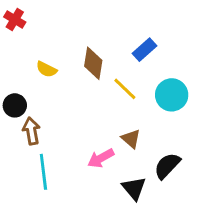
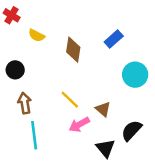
yellow semicircle: (46, 69) -> (37, 35), moved
yellow line: (125, 89) -> (70, 100), moved
black circle: (15, 105) -> (15, 70), moved

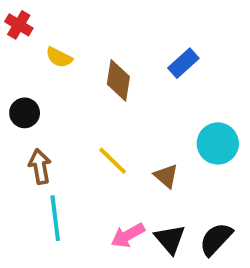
cyan circle: (135, 75) -> (218, 143), moved
pink arrow: (79, 125) -> (128, 235), moved
black semicircle: (132, 130) -> (216, 239), moved

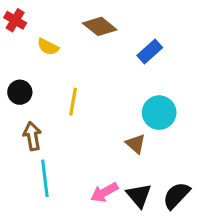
brown diamond: (118, 80) -> (100, 26), moved, turned -60
cyan circle: (218, 143) -> (159, 113), moved
yellow line: (113, 161) -> (73, 102), moved, turned 56

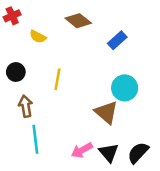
red cross: (15, 20) -> (12, 16), turned 35
brown triangle: (136, 144) -> (106, 112), size x1.5

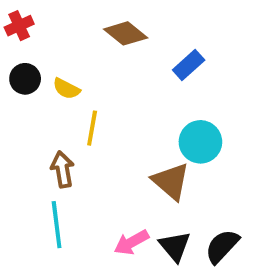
yellow semicircle: (38, 37) -> (66, 89), moved
black circle: (16, 72) -> (25, 79), moved
brown arrow: (26, 106) -> (62, 169), moved

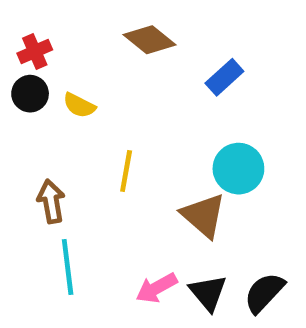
red cross: (19, 26) -> (35, 51), moved
yellow line: (92, 128) -> (126, 171), moved
brown arrow: (62, 169) -> (51, 201), moved

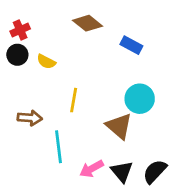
blue rectangle: (224, 77) -> (131, 45), turned 70
brown arrow: (51, 201) -> (30, 118), turned 105
cyan line: (68, 267) -> (59, 147), moved

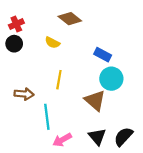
blue rectangle: (131, 45) -> (103, 55), moved
yellow semicircle: (46, 62) -> (52, 43), moved
pink arrow: (92, 169) -> (62, 140), moved

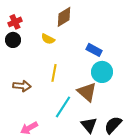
brown diamond: (70, 19) -> (64, 17), turned -70
cyan line: (47, 117) -> (63, 107), moved, turned 40
pink arrow: (62, 140) -> (29, 128), moved

